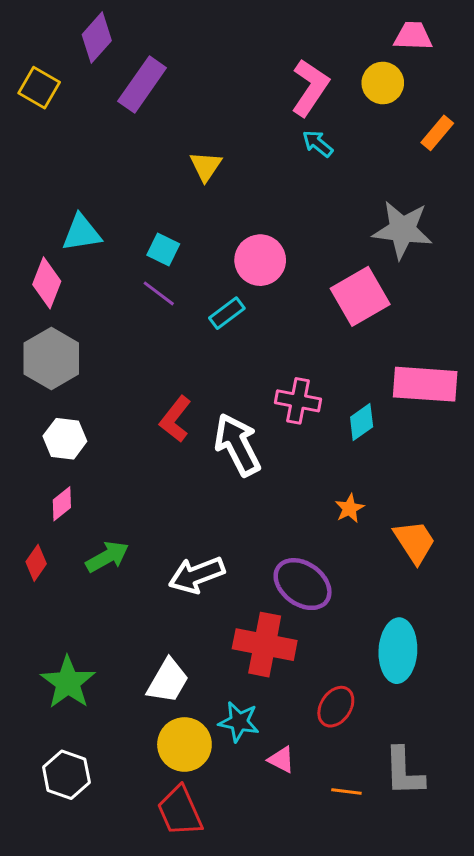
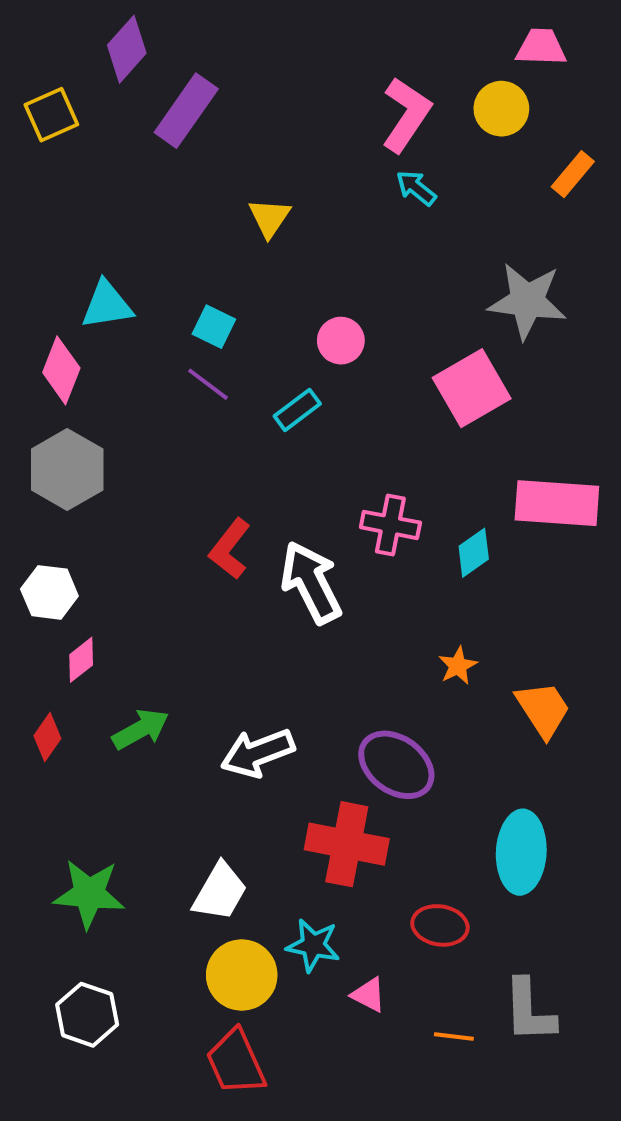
yellow square: (39, 88) -> (51, 115), turned 36
pink circle: (260, 260) -> (341, 341), size x0.7
white hexagon: (65, 439) -> (49, 592), moved
green star: (68, 682) -> (89, 894), turned -30
red ellipse: (336, 707) -> (440, 925), turned 66

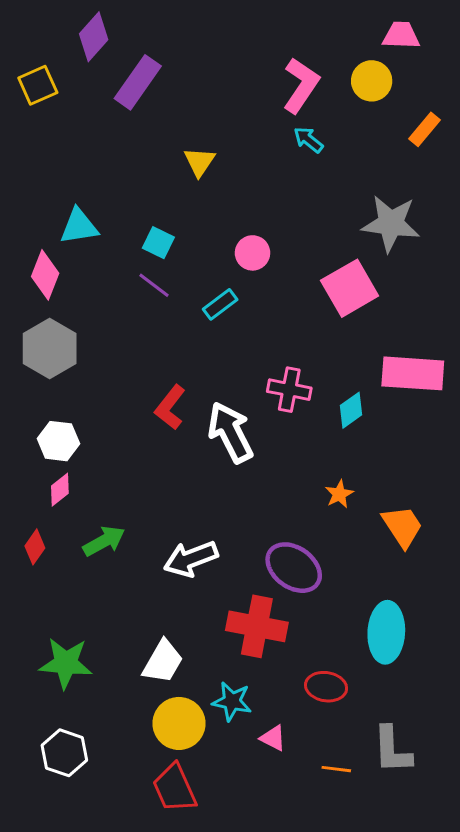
white hexagon: (49, 592) -> (58, 441), moved

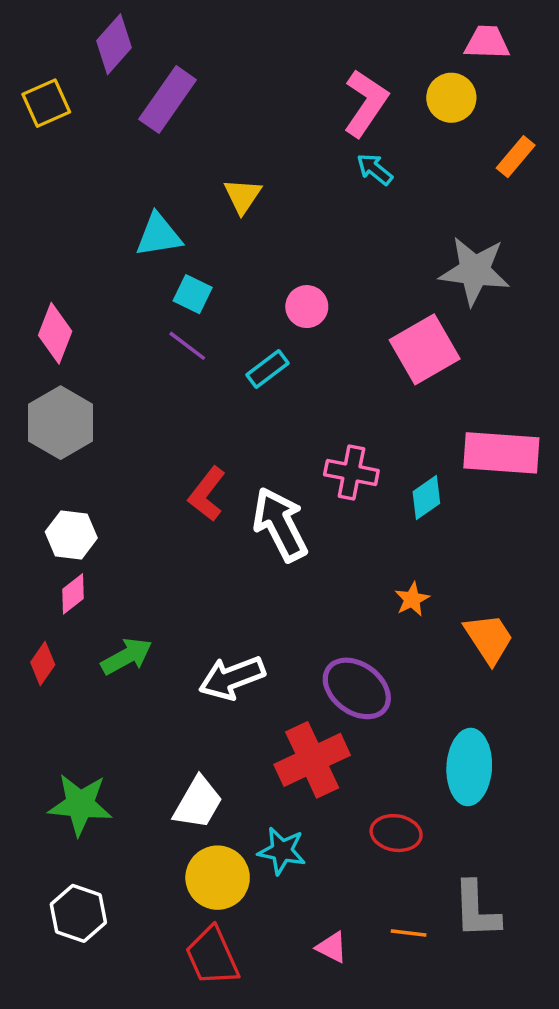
cyan triangle: (79, 226) -> (159, 235), moved
red cross: (257, 626) -> (312, 760), turned -36
pink triangle: (273, 738) -> (332, 947), moved

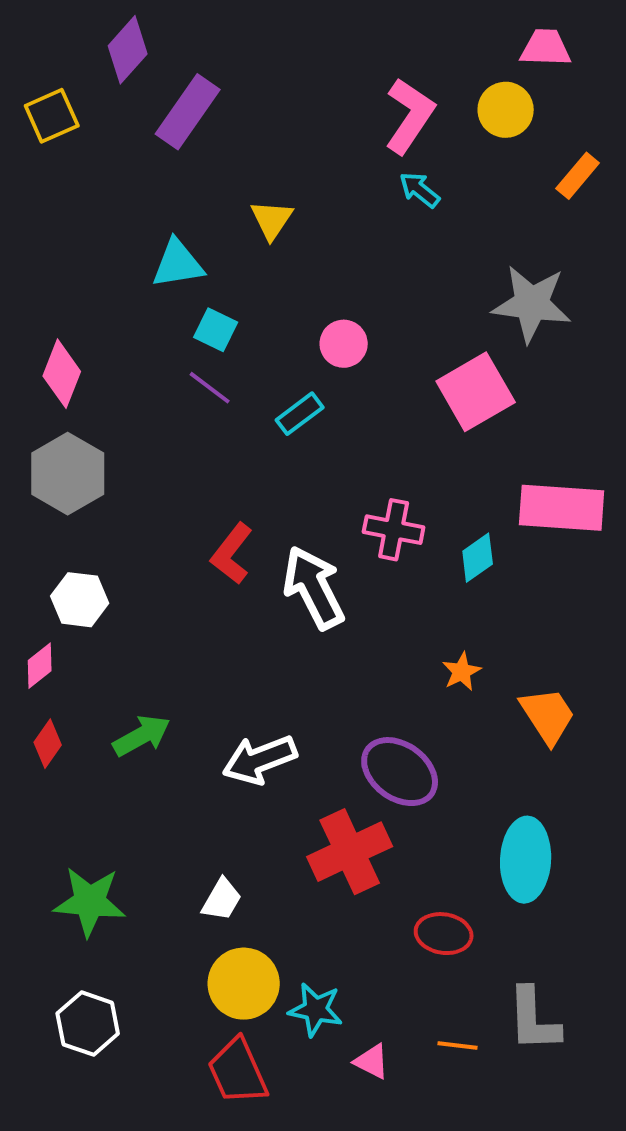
pink diamond: (73, 594) -> (40, 666), moved
white trapezoid: (198, 803) -> (222, 900), size x0.7
cyan star: (282, 851) -> (316, 1010), moved

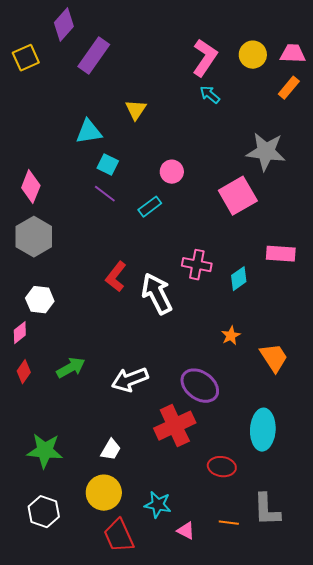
pink trapezoid: (546, 48) -> (293, 54), moved
pink rectangle: (562, 508) -> (281, 254), size x0.7
yellow circle: (244, 984) -> (104, 493), moved

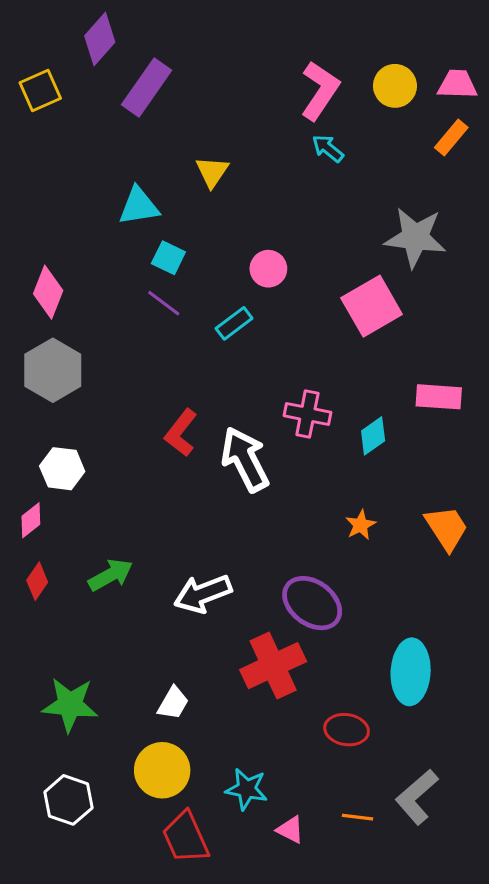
orange trapezoid: (274, 358) -> (447, 528), moved
gray L-shape: (267, 510) -> (417, 797), turned 51

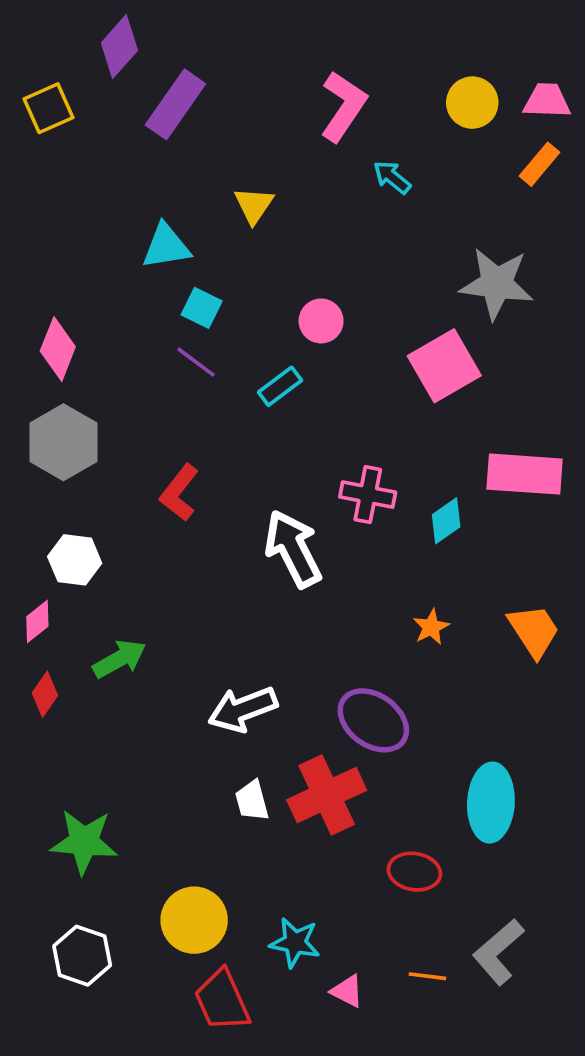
pink L-shape: (320, 91) -> (343, 106), moved
pink rectangle: (439, 397) -> (525, 474), size x1.4
red L-shape: (181, 433) -> (179, 493), moved
green arrow: (111, 575) -> (119, 659), moved
white trapezoid: (173, 703) -> (252, 801), moved, turned 135

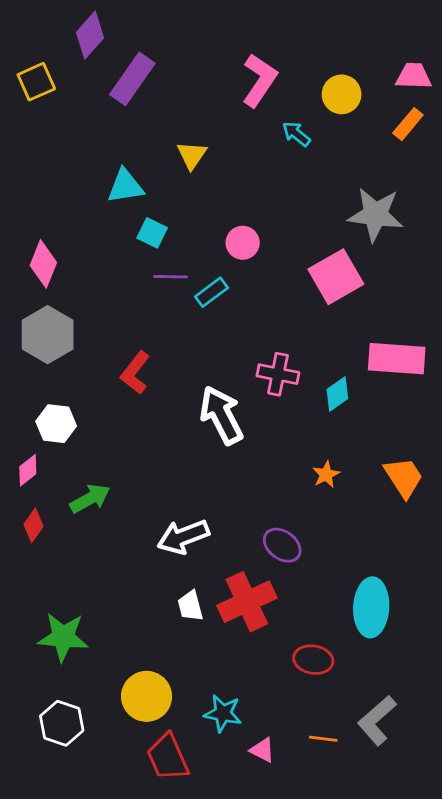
yellow circle: (472, 103) -> (342, 94), moved
purple line: (196, 362) -> (171, 277), moved, turned -36
purple ellipse: (373, 720) -> (282, 545), size x0.7

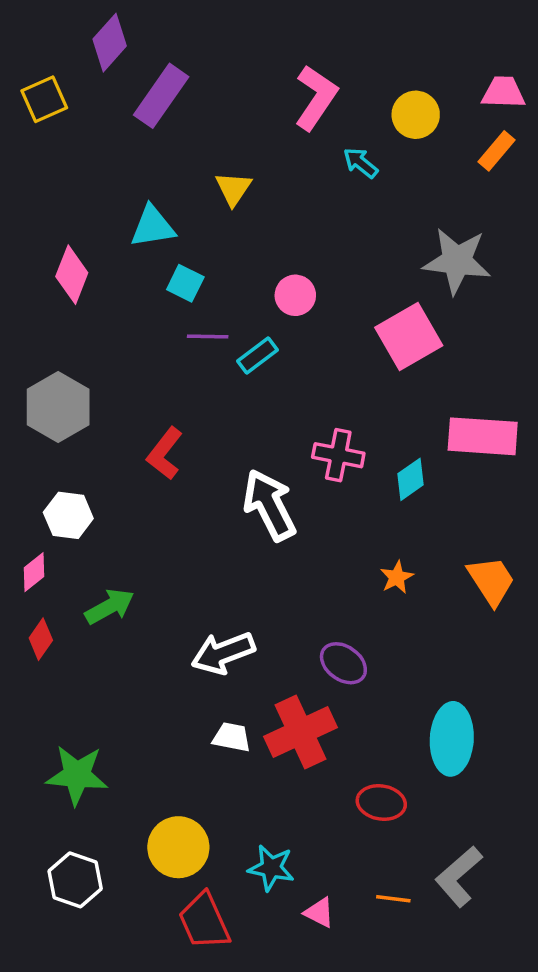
pink diamond: (43, 264) -> (72, 275), moved
white trapezoid: (190, 606) -> (232, 737), turned 116

